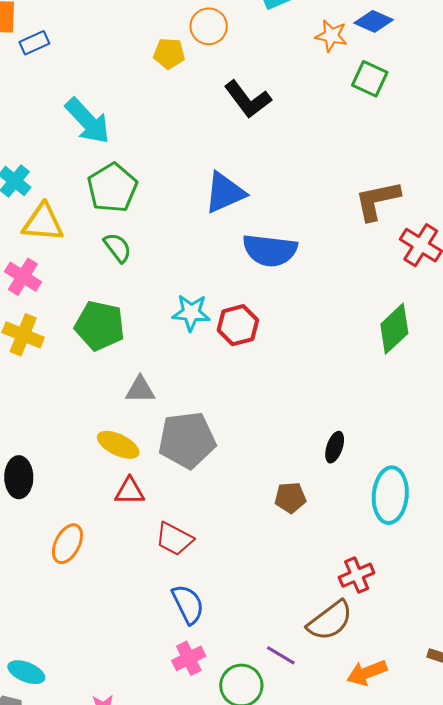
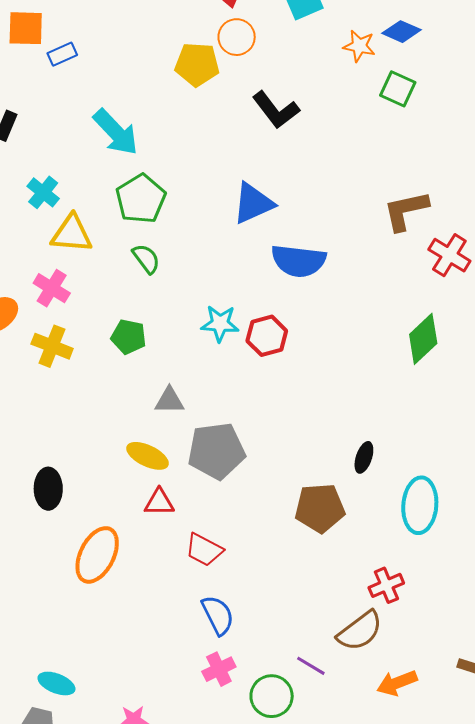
yellow pentagon: (169, 53) -> (197, 64), size x1.4
green pentagon: (100, 326) -> (129, 337), size x0.7
brown pentagon: (290, 498) -> (320, 508), size x1.6
orange ellipse: (67, 544) -> (97, 555), size x1.4

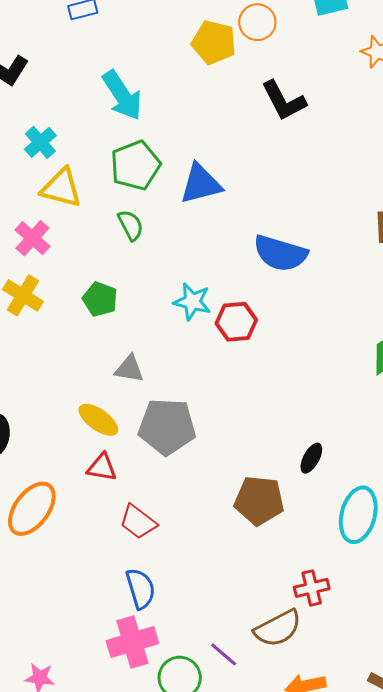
blue triangle: (253, 203) -> (201, 184), moved
pink cross: (219, 669) -> (132, 642), size x1.5

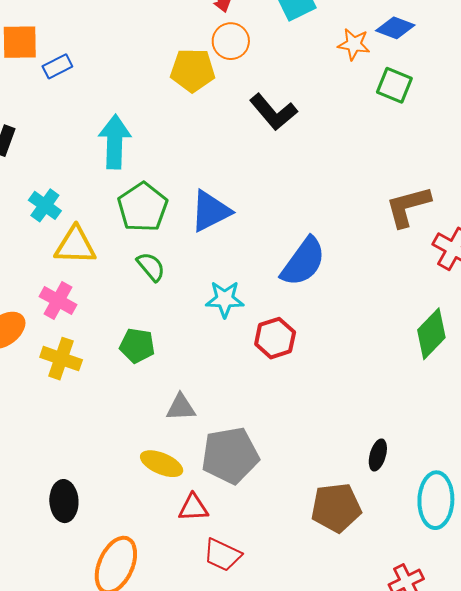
cyan arrow: (122, 95) -> (115, 142), turned -132
blue semicircle: (280, 253) -> (303, 262), turned -58
cyan star: (192, 302) -> (225, 299), moved
red triangle: (102, 467) -> (193, 508), moved

